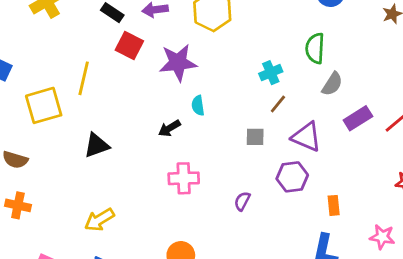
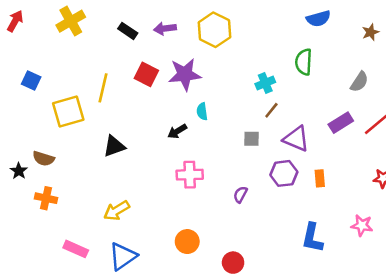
red square: (129, 45) -> (146, 74), moved
gray semicircle: (332, 84) -> (359, 82), moved
orange rectangle: (334, 205) -> (320, 178), moved

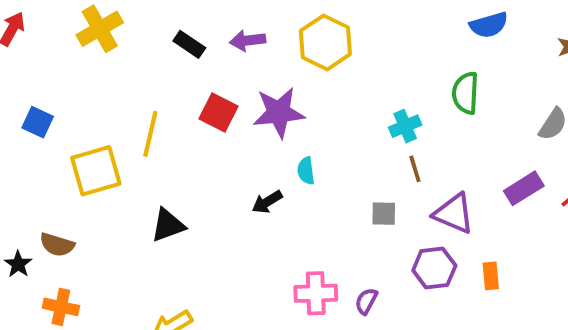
brown line: (271, 110) -> (415, 169), turned -56
pink cross: (190, 175) -> (316, 293), moved

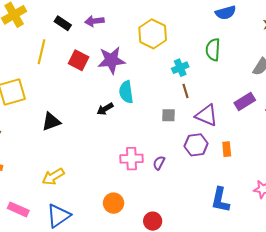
yellow hexagon: (325, 42) -> (153, 34), moved
yellow line: (150, 134) -> (42, 52), moved
cyan semicircle: (306, 171) -> (126, 92), size x1.5

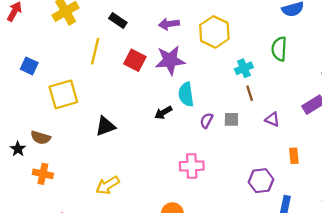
purple arrow: (94, 21) -> (169, 24), moved
purple triangle: (207, 115) -> (272, 119), size x0.6
purple hexagon: (196, 145) -> (261, 181), moved
purple semicircle: (159, 163) -> (206, 121), moved

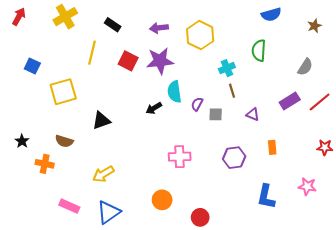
purple semicircle: (206, 121) -> (197, 104), moved
brown semicircle: (41, 138) -> (64, 141), moved
purple hexagon: (261, 181) -> (234, 158), moved

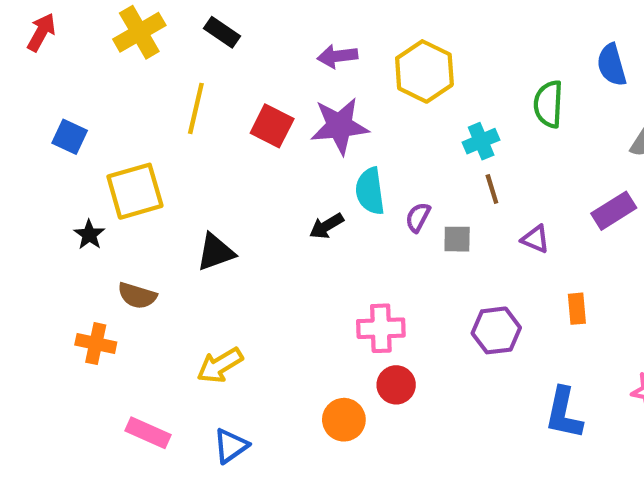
blue semicircle: (271, 14) -> (612, 65), moved, turned 90
black rectangle: (113, 25) -> (222, 32), moved
black star: (22, 141) -> (89, 235), moved
blue triangle: (108, 212) -> (231, 446), size x0.7
red circle: (200, 217) -> (396, 385), moved

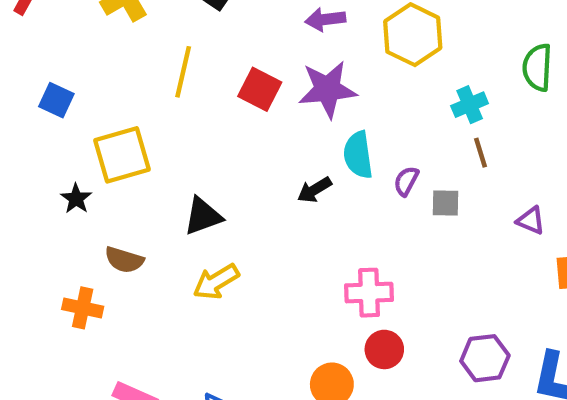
purple triangle: (535, 239) -> (531, 220), moved
purple hexagon: (496, 330) -> (485, 358), moved
yellow arrow: (220, 365) -> (216, 282), moved

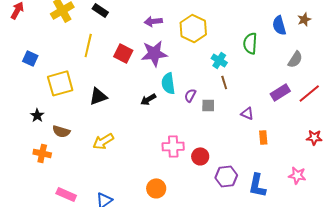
cyan cross: (470, 105) -> (219, 60), turned -35
black star: (76, 199) -> (37, 115), moved
black triangle: (203, 216) -> (98, 96), moved
red circle: (384, 349) -> (200, 156), moved

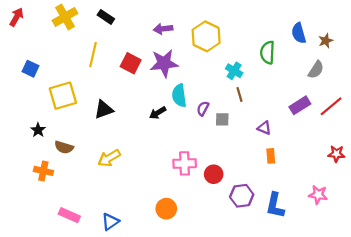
brown star: (304, 19) -> (326, 41), moved
orange rectangle: (263, 137) -> (271, 156), moved

